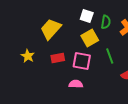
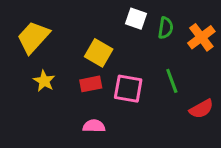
yellow trapezoid: (51, 29) -> (33, 37), moved
yellow square: (90, 38) -> (99, 53), moved, turned -30
pink semicircle: (76, 84) -> (94, 126), moved

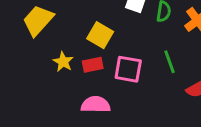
yellow star: (44, 81) -> (63, 62), moved
pink semicircle: (94, 126) -> (96, 105), size x1.4

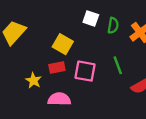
yellow star: (63, 62) -> (34, 80), moved

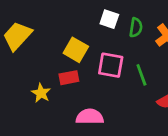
pink square: (85, 71) -> (111, 65), moved
pink semicircle: (59, 99) -> (90, 117), moved

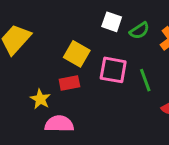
green semicircle: (136, 27) -> (139, 31), turned 48
pink semicircle: (90, 117) -> (59, 124), moved

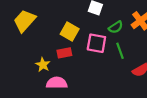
green semicircle: (139, 31) -> (116, 27), moved

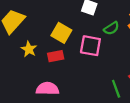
green line: (120, 51) -> (116, 89), moved
yellow star: (43, 65) -> (29, 49), moved

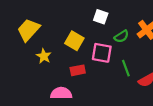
red rectangle: (56, 56) -> (78, 70), moved
green line: (116, 89) -> (126, 68), moved

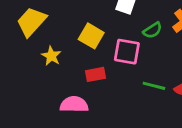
green line: (126, 68) -> (154, 86), moved, turned -56

